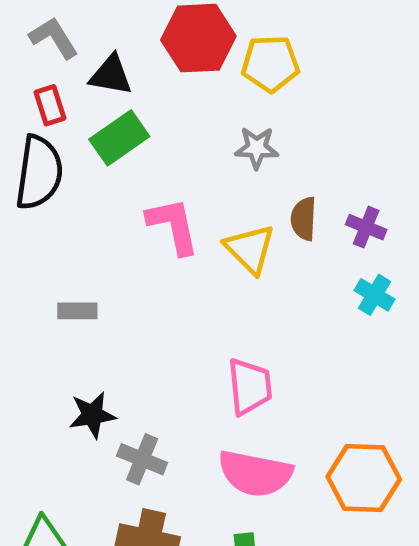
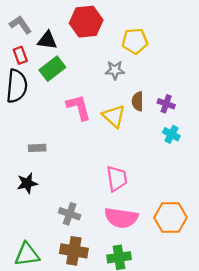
yellow pentagon: (270, 64) -> (135, 41), moved
black star: (92, 415) -> (27, 183), moved

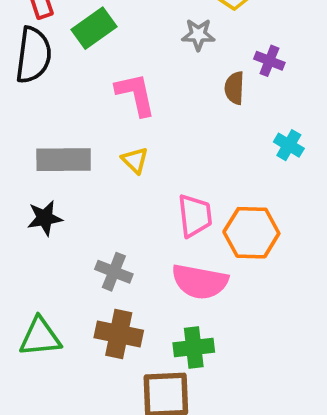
purple cross: (166, 104) -> (269, 61), moved
yellow triangle: (114, 116) -> (135, 160), moved, size x0.7
gray rectangle: (37, 148) -> (64, 160), size x1.8
orange hexagon: (170, 218) -> (251, 233), moved

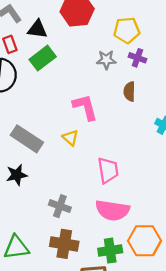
purple cross: (269, 61) -> (137, 58), moved
pink L-shape: (136, 94) -> (85, 107), moved
gray rectangle: (64, 160) -> (27, 139), turned 36
orange hexagon: (251, 233) -> (145, 241), moved

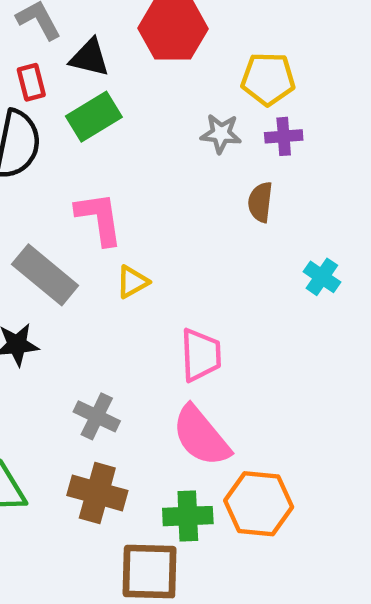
purple cross: (137, 58) -> (284, 136), turned -30
pink L-shape: (85, 107) -> (99, 218), moved
yellow triangle: (70, 138) -> (132, 282), turned 42
pink semicircle: (112, 210) -> (201, 436), turned 36

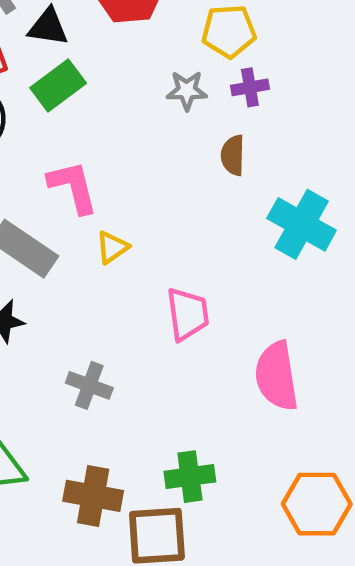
cyan cross: (322, 277) -> (302, 224), size x1.8
pink semicircle: (201, 436) -> (277, 376), moved, turned 36
brown cross: (97, 493) -> (93, 496), moved
orange hexagon: (259, 504) -> (317, 504), moved

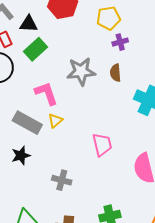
gray star: (187, 90) -> (81, 71), moved, size x1.6
yellow triangle: (112, 247) -> (55, 121), moved

